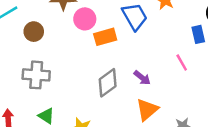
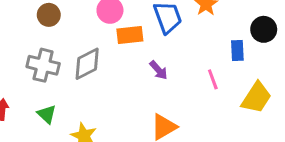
purple arrow: (142, 78) -> (159, 70), moved
gray diamond: (108, 83) -> (87, 64), moved

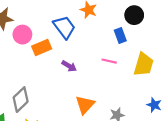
gray diamond: (87, 64) -> (21, 100), moved
pink line: (213, 79) -> (109, 61), turned -40

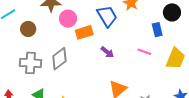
gray diamond: (21, 100) -> (59, 59), moved

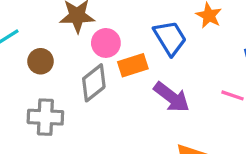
purple arrow: (107, 52) -> (172, 97), size x1.6
gray diamond: (59, 59) -> (94, 83), moved

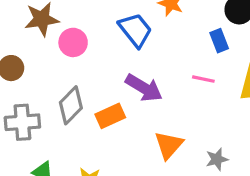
orange rectangle: (133, 65) -> (110, 116), moved
gray diamond: (94, 83) -> (71, 105), moved

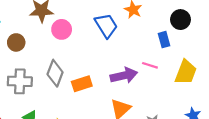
purple arrow: (144, 88) -> (124, 75), moved, turned -50
gray diamond: (71, 105) -> (55, 73), turned -30

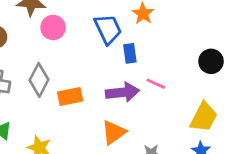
black circle: (180, 20) -> (211, 61), moved
blue rectangle: (164, 40) -> (130, 53), moved
yellow trapezoid: (186, 72) -> (204, 117), moved

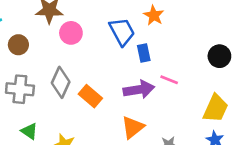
orange rectangle: (70, 96) -> (90, 96), turned 55

